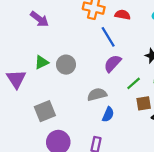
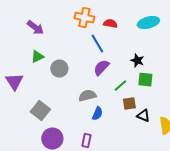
green triangle: (42, 62) -> (37, 57), moved
gray square: (45, 111) -> (40, 111), turned -30

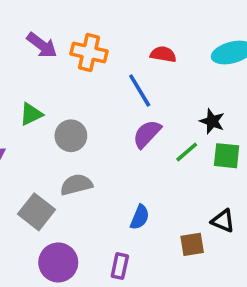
orange cross: (84, 18) -> (89, 52), moved
purple arrow: (35, 28) -> (42, 45), moved
green line: (120, 86) -> (187, 152), moved
gray semicircle: (87, 96) -> (76, 185), moved
brown square: (129, 104) -> (192, 244), moved

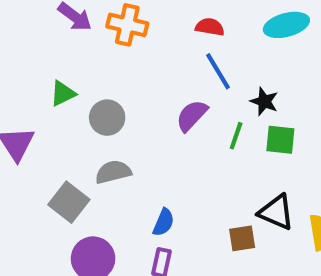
blue line: (140, 91) -> (218, 71), moved
green line: (187, 152) -> (236, 136), turned -30
blue semicircle: (140, 217) -> (164, 222), moved
black triangle: (223, 221) -> (276, 212), size x1.4

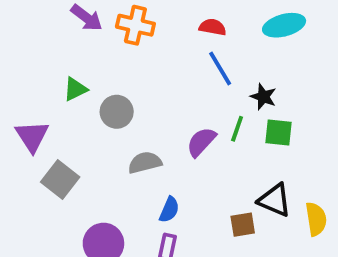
purple semicircle: (192, 116) -> (201, 142), moved
gray semicircle: (113, 172) -> (145, 163), moved
gray square: (69, 202) -> (60, 179), moved

